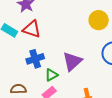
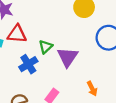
green triangle: (51, 75) -> (46, 47), moved

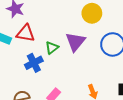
purple triangle: (68, 57) -> (75, 42), moved

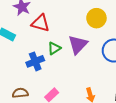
red triangle: (26, 33) -> (40, 23), moved

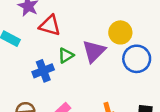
yellow circle: (96, 18) -> (120, 32), moved

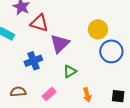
purple triangle: (94, 51) -> (60, 44), moved
green triangle: (66, 55) -> (70, 71), moved

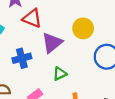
yellow circle: (98, 29) -> (83, 28), moved

